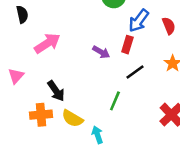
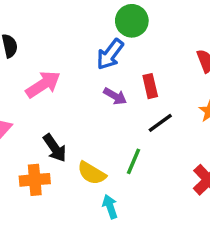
blue arrow: (139, 21) -> (110, 54), moved
red rectangle: (127, 45) -> (150, 86), turned -30
yellow semicircle: (72, 118) -> (92, 173), moved

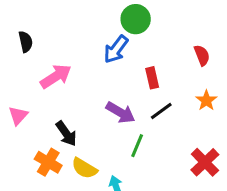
purple arrow: (115, 96) -> (121, 113), moved, size x1.4
yellow semicircle: (92, 173) -> (84, 168), moved
orange cross: (35, 180) -> (48, 162), turned 36

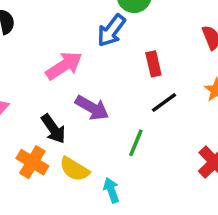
pink arrow: (56, 76) -> (64, 66), moved
purple arrow: (121, 113) -> (92, 108), moved

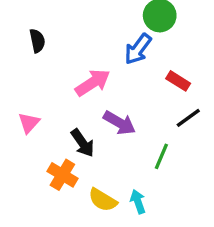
red rectangle: (153, 64) -> (178, 81), turned -45
yellow semicircle: (74, 169) -> (103, 200), moved

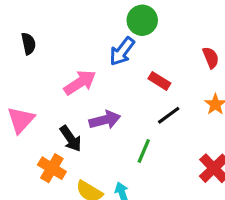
pink triangle: (29, 123) -> (21, 120), size x1.4
purple arrow: (119, 123) -> (105, 120), turned -44

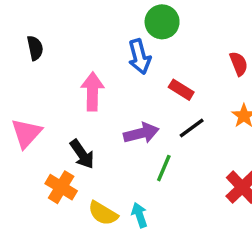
blue arrow: (122, 51) -> (139, 57), turned -52
pink arrow: (80, 83) -> (92, 91), turned -56
purple arrow: (105, 120) -> (141, 133), moved

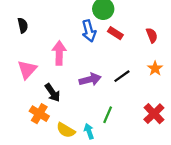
red rectangle: (181, 90) -> (115, 33), moved
pink triangle: (26, 133) -> (27, 70), moved
green line: (164, 168) -> (108, 115), moved

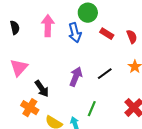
red rectangle: (115, 33) -> (107, 34), moved
pink arrow: (59, 53) -> (48, 26), moved
purple arrow: (90, 79) -> (76, 77), turned -54

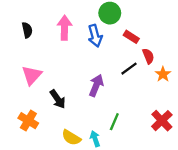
red semicircle: (132, 37) -> (148, 56), moved
black line: (105, 74) -> (129, 69), moved
orange cross: (30, 108) -> (28, 121), moved

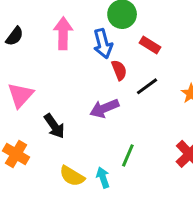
black semicircle: (27, 30) -> (15, 36), turned 49
red semicircle: (148, 56) -> (119, 70), moved
purple arrow: (96, 86) -> (104, 108), turned -135

